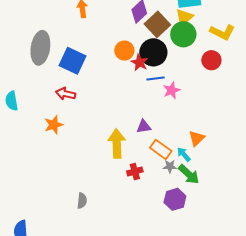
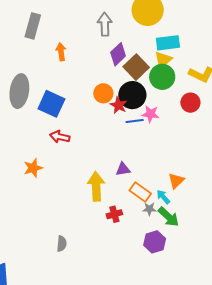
pink star: (172, 90) -> (151, 114), moved, turned 30
red arrow: (66, 94) -> (60, 137), moved

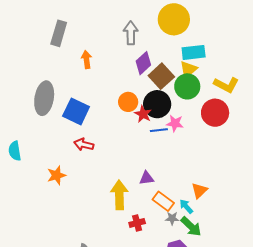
red circle: (190, 103) -> (215, 113), size x1.4

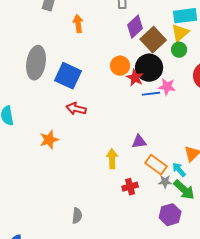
green circle: (187, 86) -> (179, 50), size x0.6
yellow arrow: (119, 195) -> (112, 159), size x0.7

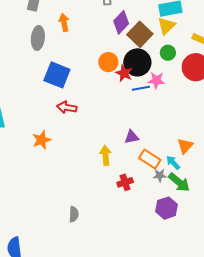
green circle: (179, 50) -> (168, 53), moved
gray ellipse: (36, 63) -> (38, 38), moved, size x0.7

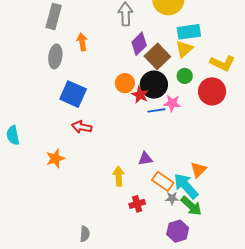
cyan arrow: (173, 163) -> (186, 186), size x1.8

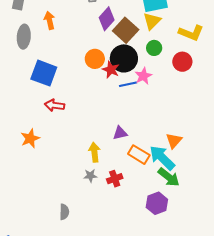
red circle: (212, 91) -> (182, 62), size x0.7
pink star: (172, 103) -> (143, 76), turned -30
gray star: (172, 198) -> (90, 176), moved

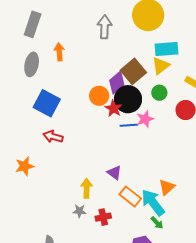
purple diamond: (107, 19) -> (117, 83), moved
purple triangle: (120, 133) -> (114, 173), turned 42
green arrow: (169, 177) -> (157, 223), size x0.6

